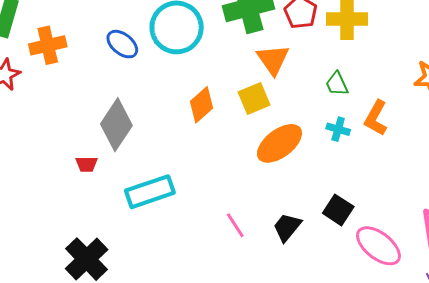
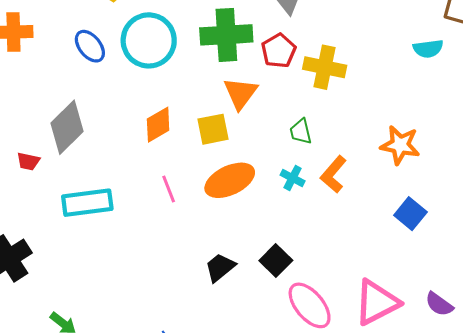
pink line: (235, 225) -> (169, 189), moved

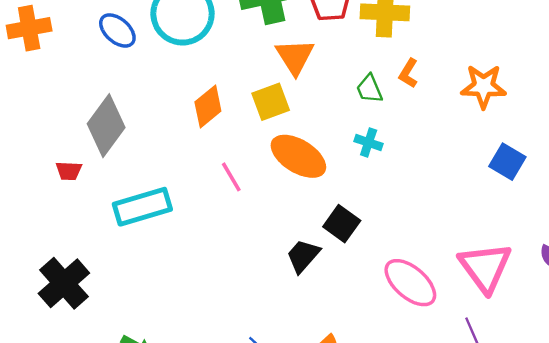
orange L-shape: (334, 174) -> (408, 73), moved, size x0.7
orange ellipse: (230, 180) -> (298, 156), turned 66
black square: (276, 261) -> (342, 224), moved
pink triangle: (377, 302) -> (485, 267), turned -30

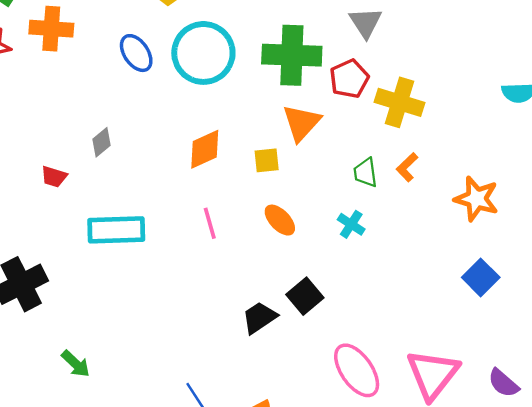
yellow square: (271, 102) -> (267, 160), size x0.7
gray diamond: (106, 126) -> (101, 142), size x0.5
orange ellipse: (298, 156) -> (280, 220), size x0.6

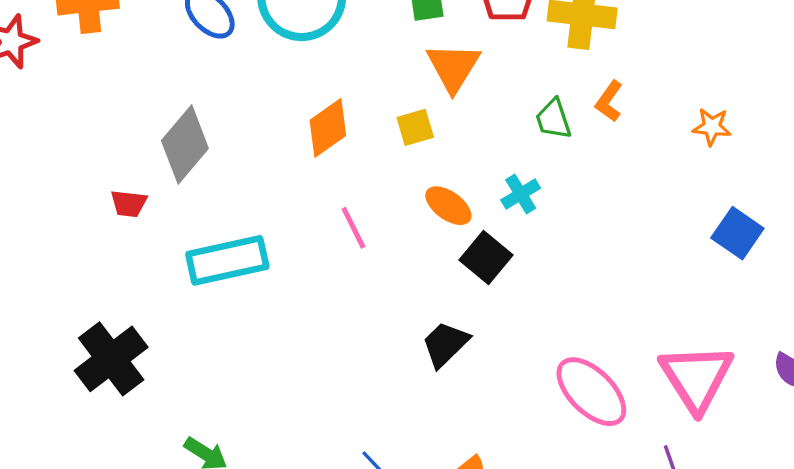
gray diamond: (101, 142) -> (185, 145), size x1.8
orange star: (476, 199) -> (712, 127), size x0.6
cyan cross: (351, 224) -> (521, 194), moved, turned 36
black square: (305, 296) -> (486, 257), moved

